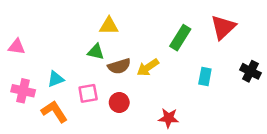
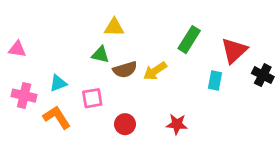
red triangle: (223, 27) -> (234, 50), moved
red circle: (119, 102) -> (125, 124), moved

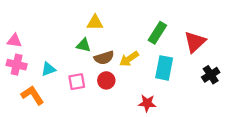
black cross: (263, 75) -> (211, 75), moved, turned 30
cyan rectangle: (215, 81) -> (164, 68), moved, size x1.5
pink cross: (24, 96) -> (17, 65), moved
orange L-shape: (57, 117) -> (33, 95), moved
red circle: (125, 124) -> (106, 80), moved

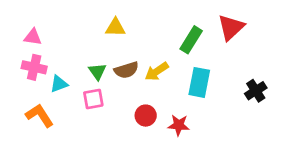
pink triangle: (14, 41) -> (33, 37), moved
red triangle: (195, 42) -> (231, 27), moved
green triangle: (84, 45) -> (97, 71), moved, turned 42
pink cross: (17, 65) -> (34, 67), moved
red circle: (106, 80) -> (146, 116), moved

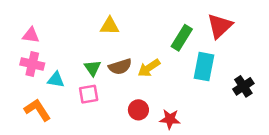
cyan rectangle: (199, 82) -> (204, 67), moved
cyan triangle: (59, 84) -> (56, 80), turned 30

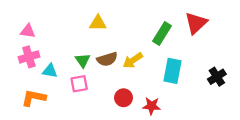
pink cross: (32, 64) -> (29, 57), turned -30
cyan rectangle: (204, 67) -> (173, 71), moved
orange L-shape: (38, 110) -> (34, 98), turned -45

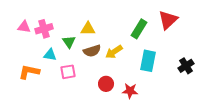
yellow triangle: (98, 23) -> (88, 29), moved
pink cross: (29, 57) -> (44, 29), moved
green triangle: (83, 60) -> (69, 42), moved
cyan triangle: (50, 71) -> (50, 55), moved
orange L-shape: (34, 98) -> (29, 72), moved

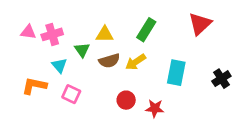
green rectangle: (139, 29) -> (146, 30), moved
cyan triangle: (50, 55) -> (59, 65), turned 40
pink square: (68, 72) -> (71, 94), moved, turned 35

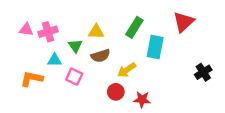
yellow arrow: (136, 62) -> (127, 70), moved
cyan triangle: (59, 65) -> (55, 60), turned -48
cyan rectangle: (176, 73) -> (155, 47), moved
pink square: (71, 94) -> (74, 77), moved

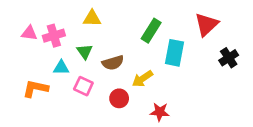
yellow triangle: (96, 32) -> (92, 18), moved
black cross: (203, 72) -> (229, 58), moved
red circle: (116, 92) -> (119, 98), moved

